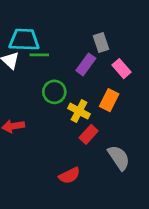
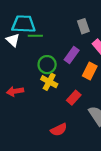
purple rectangle: (86, 64) -> (72, 55), moved
yellow cross: (79, 111) -> (49, 82), moved

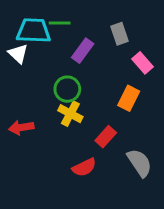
green line: (35, 36) -> (60, 23), moved
purple rectangle: (72, 55) -> (83, 51), moved
red semicircle: (59, 130) -> (84, 167), moved

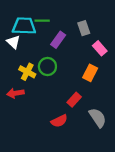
yellow cross: (70, 114) -> (27, 72), moved

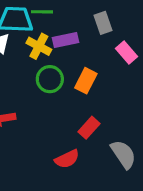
purple rectangle: (58, 40) -> (65, 40), turned 42
yellow cross: (27, 72) -> (39, 46), moved
orange rectangle: (90, 73) -> (86, 81), moved

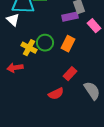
purple rectangle: (65, 40) -> (70, 17), moved
yellow cross: (39, 46) -> (29, 48), moved

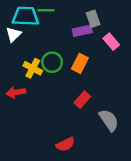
white triangle: (13, 20) -> (13, 34), turned 32
red semicircle: (56, 94) -> (65, 144), moved

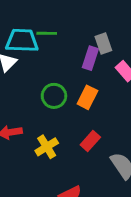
purple rectangle: (82, 31) -> (90, 58), turned -60
yellow cross: (33, 68) -> (47, 147), moved, turned 30

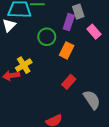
green circle: (54, 96) -> (47, 37), moved
yellow cross: (47, 147) -> (24, 65), moved

